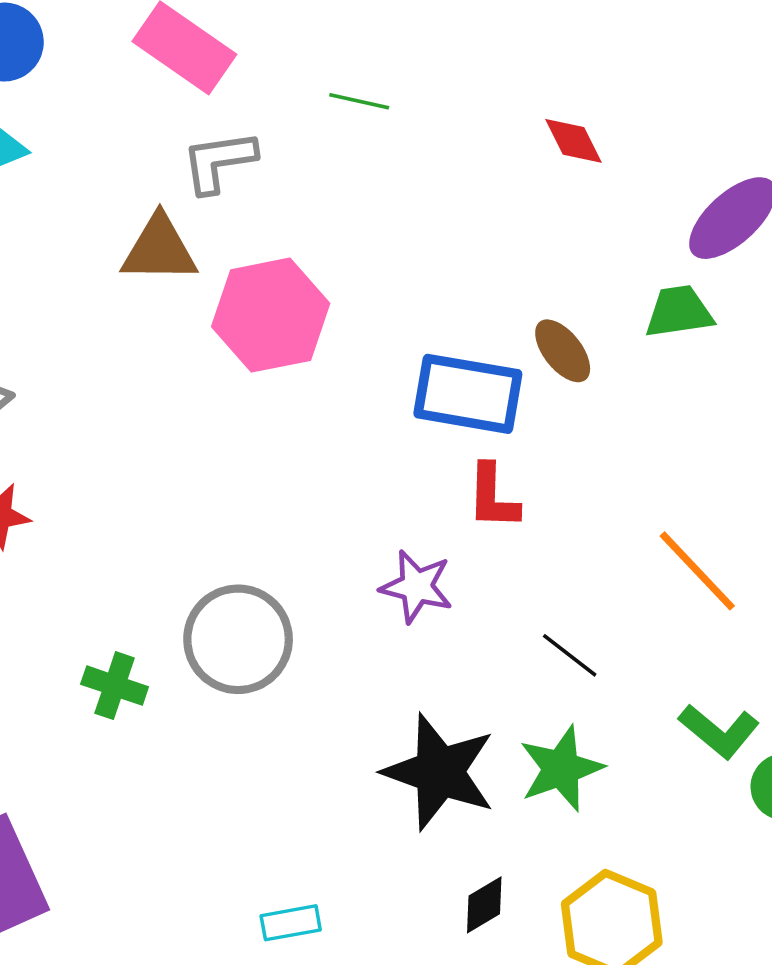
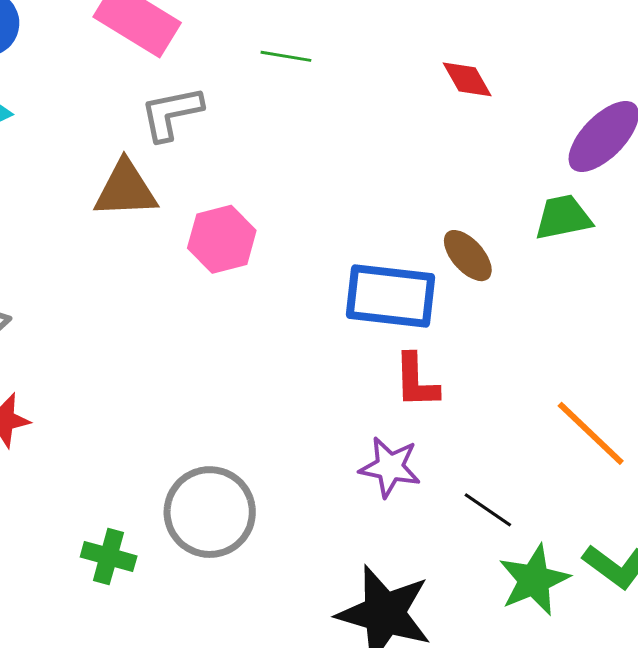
pink hexagon: (271, 315) -> (222, 239), size x0.7
purple star: (417, 587) -> (390, 467), moved
green star: (561, 769) -> (534, 580), moved

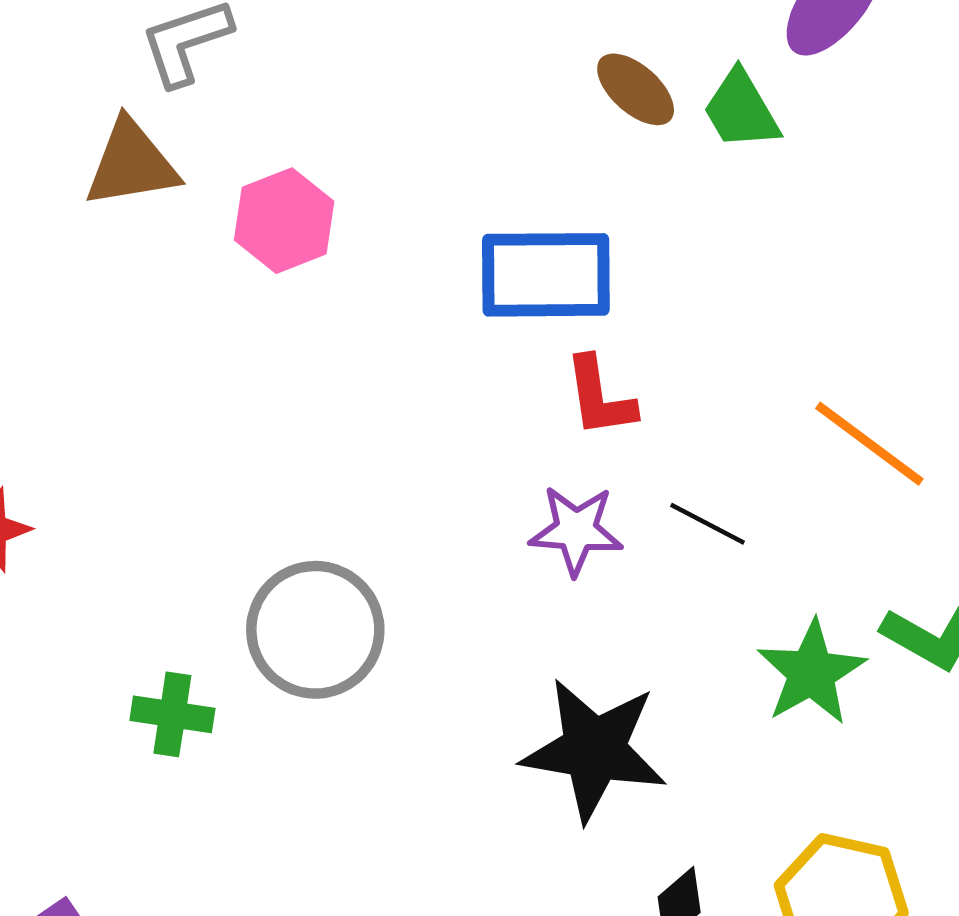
green trapezoid: (563, 217) -> (741, 110), moved, turned -102
brown ellipse: (468, 256) -> (636, 89), moved
black line: (488, 510) -> (707, 524), moved

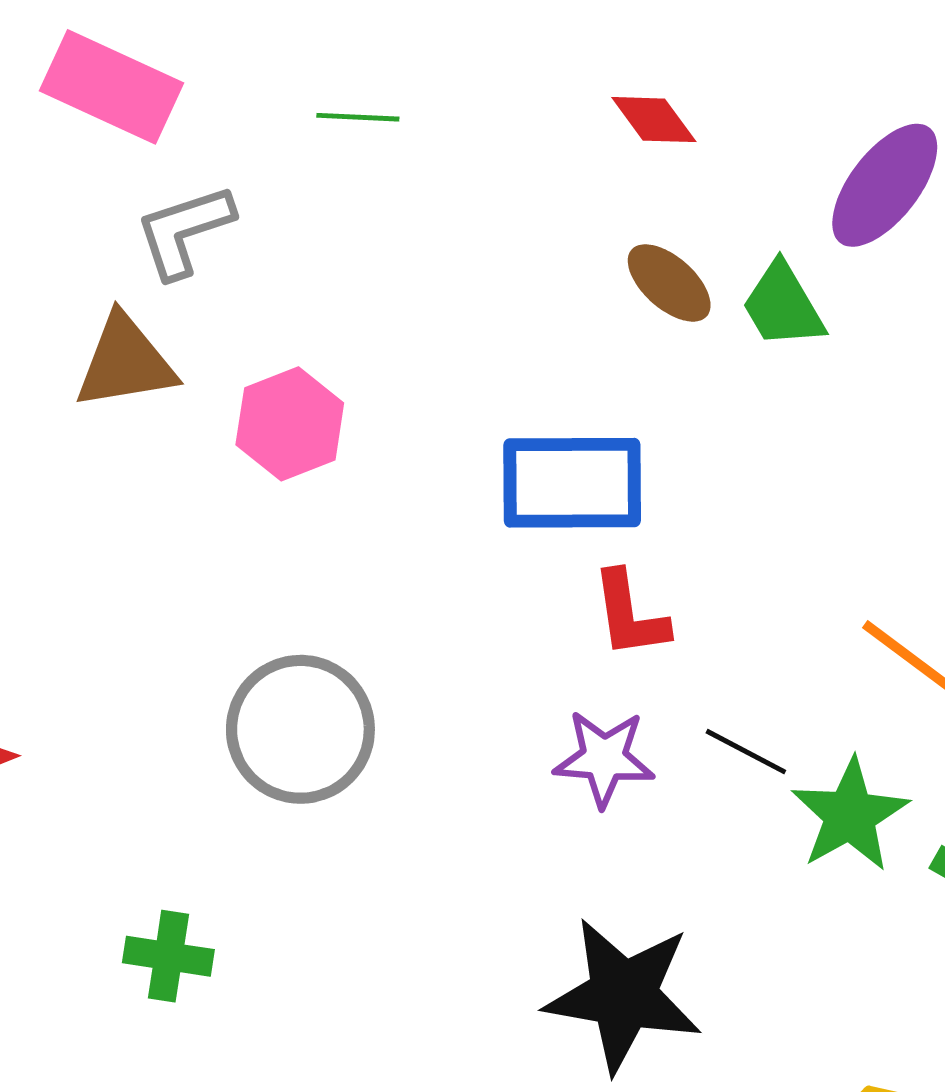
gray circle: (315, 630) -> (300, 729), moved
green star: (811, 673) -> (850, 815), moved

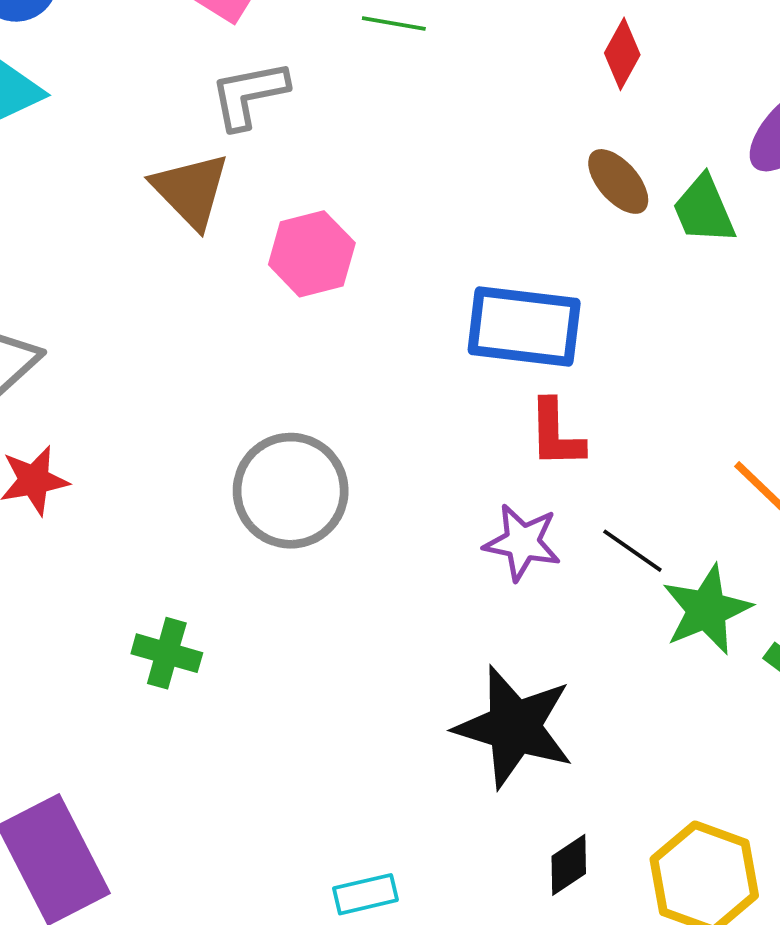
red diamond: (654, 120) -> (622, 54), turned 58
brown triangle: (125, 362) -> (191, 190), turned 48

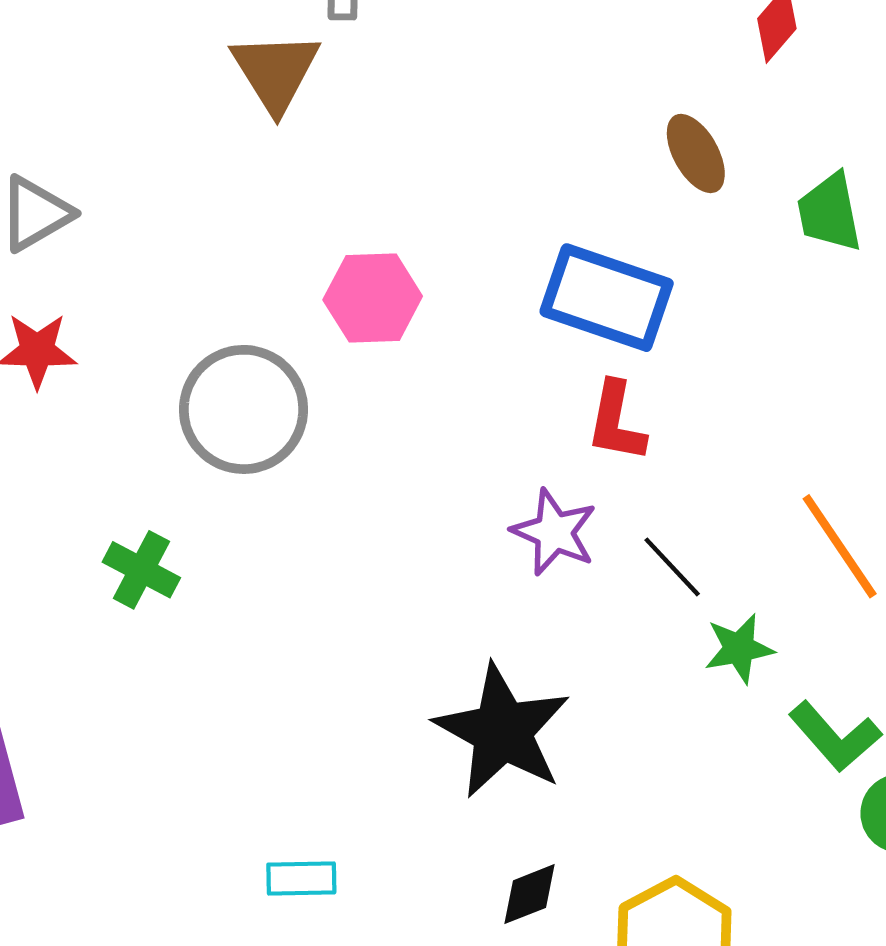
brown ellipse: (618, 181) -> (696, 153), moved
pink hexagon: (312, 254) -> (373, 298), moved
gray circle: (291, 491) -> (244, 409), moved
green star: (707, 610) -> (739, 648), size x0.7

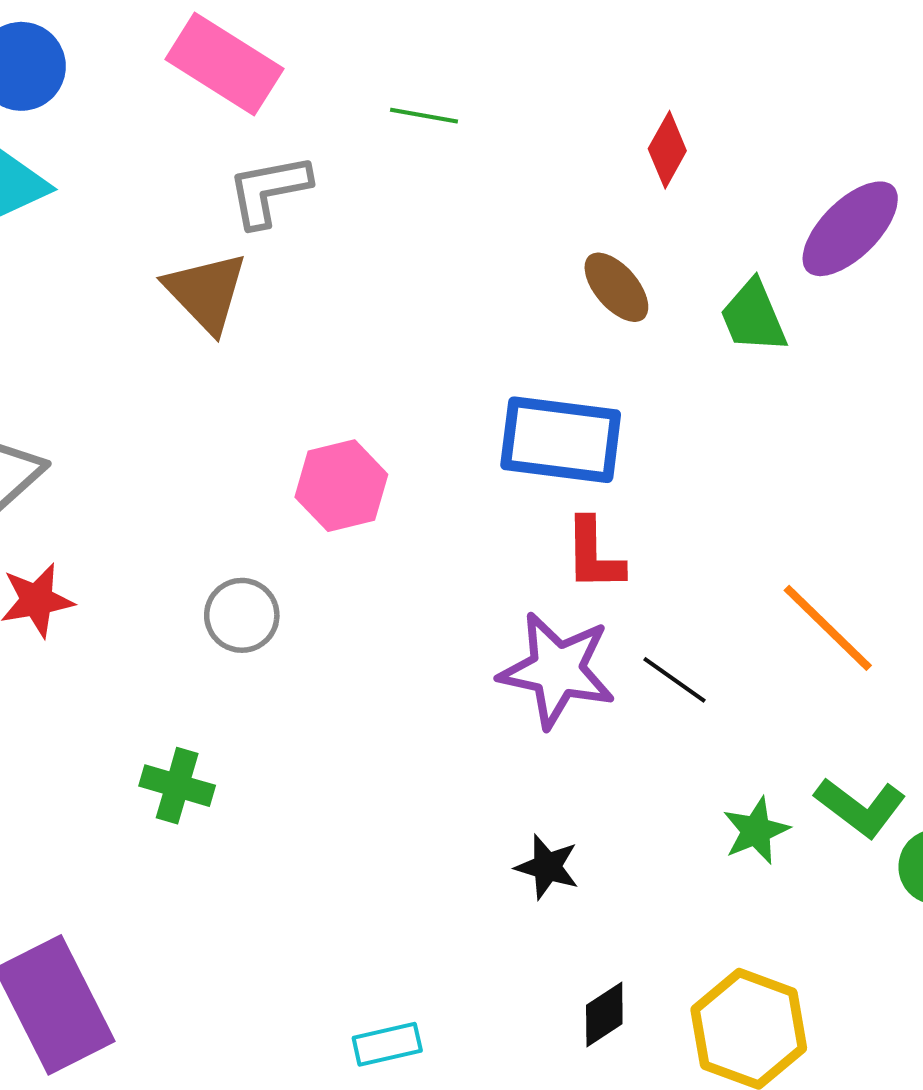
gray circle: (244, 409) -> (242, 615), size x0.6
purple star: (554, 532) -> (557, 670), size x1.4
green star: (739, 648) -> (756, 831), moved
black star: (502, 731) -> (547, 867), size x0.5

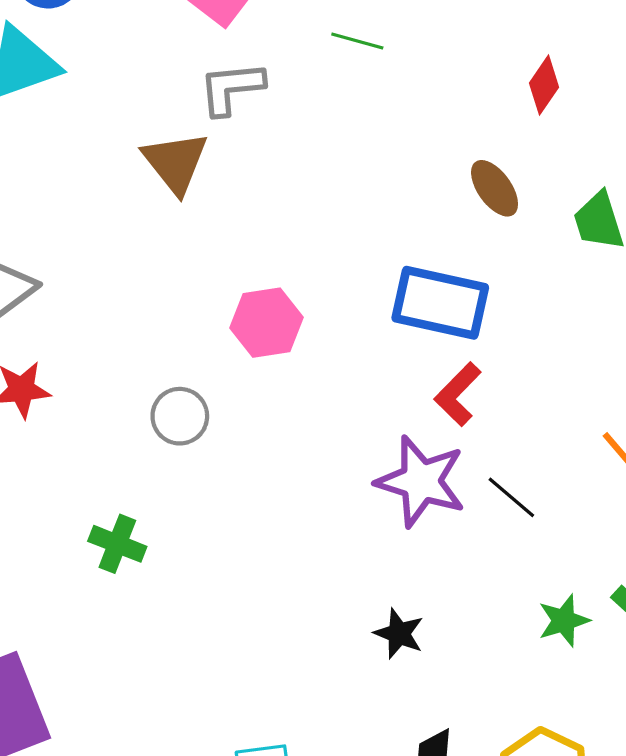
red L-shape: (594, 554) -> (458, 394), turned 40

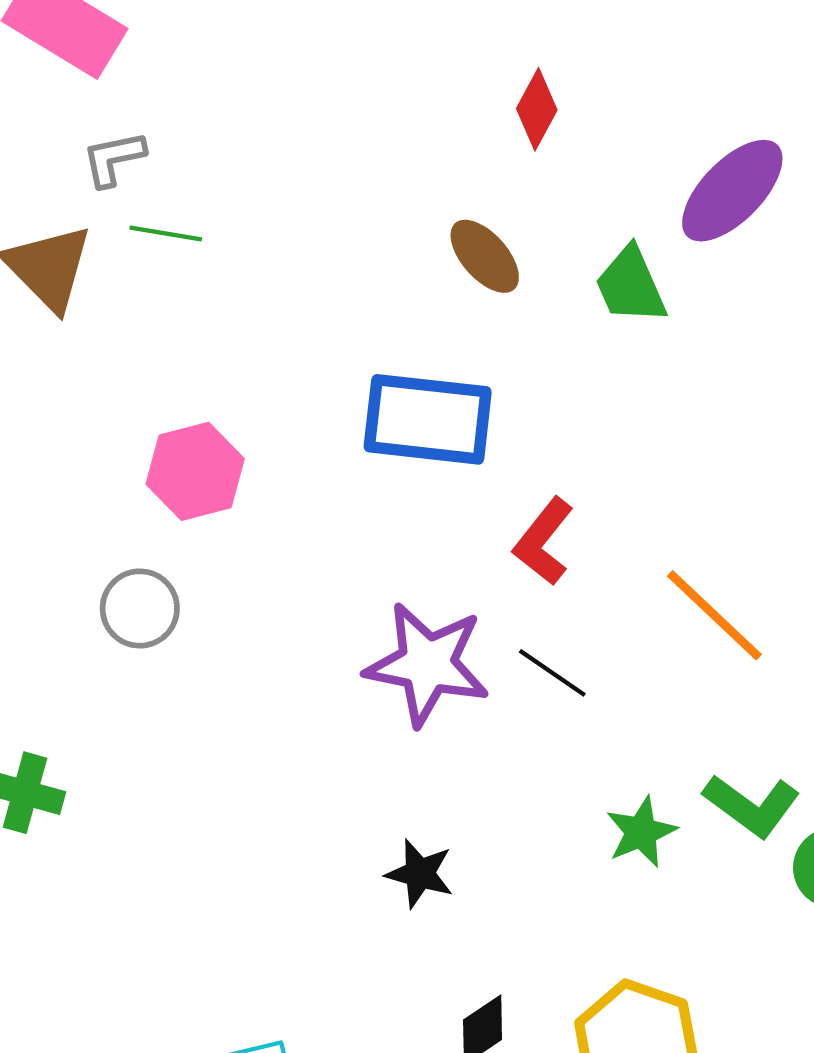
green line: (357, 41) -> (166, 234), moved
gray L-shape: (231, 88) -> (114, 159), size x0.7
red L-shape: (458, 394) -> (543, 541), moved
gray circle: (180, 416) -> (140, 608), moved

